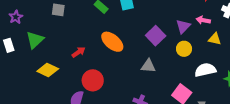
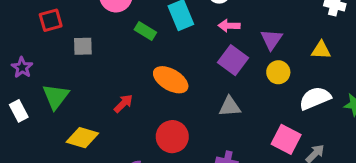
pink arrow: (203, 20) -> (229, 26), moved
red circle: (93, 80) -> (172, 137), moved

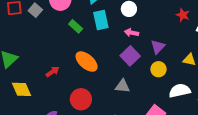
gray square: (83, 46) -> (35, 10), moved, turned 32
yellow diamond: (82, 138) -> (21, 89), turned 40

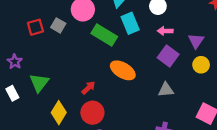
green rectangle: (76, 26) -> (104, 35), size x1.6
yellow diamond: (21, 89) -> (59, 113), turned 65
red circle: (81, 99) -> (92, 113), moved

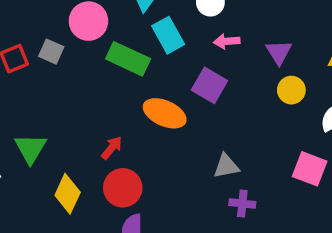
purple square: (168, 56) -> (209, 85), moved
gray triangle: (166, 90) -> (226, 166), moved

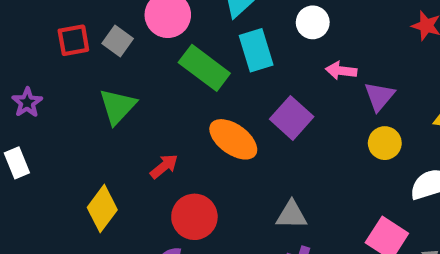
pink arrow: (227, 41) -> (341, 71), moved
green triangle: (31, 148) -> (117, 106), moved
red circle: (123, 188) -> (194, 217), moved

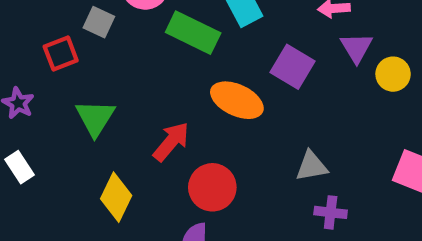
red square: (73, 40) -> (61, 54), moved
purple triangle: (379, 96) -> (357, 48), moved
green triangle: (117, 106) -> (95, 118), moved
red arrow: (164, 166) -> (171, 142), size x1.4

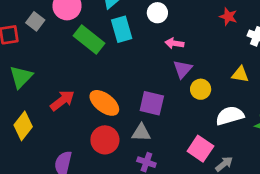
purple square: (292, 67) -> (152, 103), moved, turned -30
orange ellipse: (237, 100) -> (104, 103), moved
red circle: (212, 187) -> (105, 140), moved

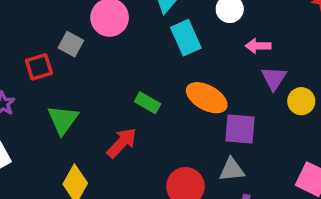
green rectangle: (89, 39) -> (148, 103), moved, size x0.6
orange ellipse: (104, 103) -> (207, 98), moved

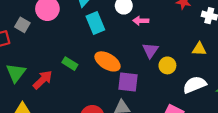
pink arrow: (258, 46) -> (141, 21), moved
red arrow: (122, 143) -> (43, 80), moved

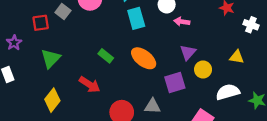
red arrow: (43, 80) -> (90, 85), moved, turned 70
purple square: (128, 82) -> (175, 83), moved, turned -30

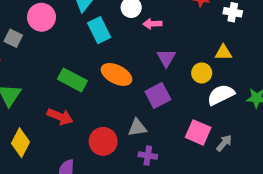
green rectangle: (106, 56) -> (72, 80), size x1.5
yellow circle: (203, 70) -> (202, 73), moved

